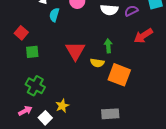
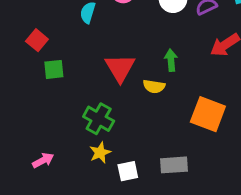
orange square: (119, 75) -> (208, 114), moved
green cross: (35, 86) -> (99, 119), moved
white square: (45, 118) -> (128, 171), moved, turned 32

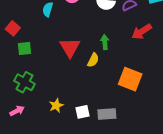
yellow semicircle: (154, 86) -> (93, 60), turned -72
green cross: (99, 119) -> (24, 82), moved
white square: (128, 171) -> (83, 112), moved

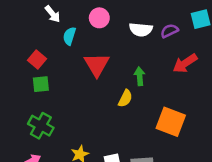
red square: (13, 28) -> (37, 59), moved
red triangle: (70, 47) -> (97, 65), moved

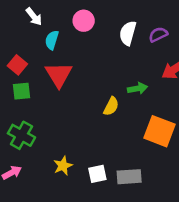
white semicircle: (141, 30) -> (128, 33), turned 100
red triangle: (97, 65) -> (59, 75), moved
green arrow: (140, 76) -> (137, 88), moved, turned 84

